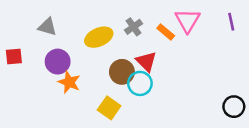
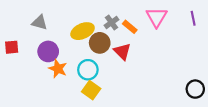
orange rectangle: (166, 32) -> (130, 27), moved
brown circle: (122, 72) -> (100, 43), moved
cyan circle: (140, 83) -> (88, 70), moved

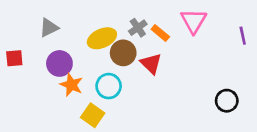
purple line: (193, 18) -> (243, 36), moved
gray triangle: (40, 22) -> (49, 28), turned -42
black circle: (195, 89) -> (227, 101), moved
yellow square: (91, 90) -> (93, 115), moved

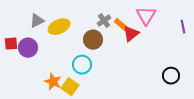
yellow ellipse: (102, 38) -> (59, 27), moved
purple circle: (59, 63) -> (28, 48), moved
red triangle: (151, 63) -> (131, 34), moved, turned 36
orange star: (71, 85) -> (53, 82), moved

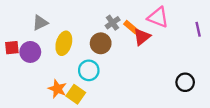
pink triangle: (146, 16) -> (158, 17), turned -40
yellow ellipse: (59, 27) -> (64, 43), moved, turned -50

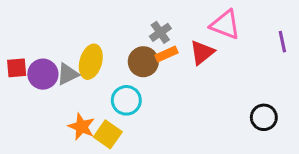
gray triangle: (40, 23) -> (68, 74), moved
orange rectangle: (131, 27) -> (166, 54), moved, turned -64

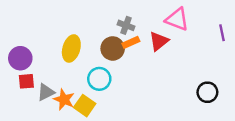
gray cross: (160, 32) -> (126, 25), turned -35
red square: (17, 68) -> (26, 81), moved
purple circle: (43, 74) -> (20, 58), moved
gray triangle: (68, 74) -> (46, 92), moved

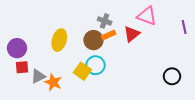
cyan circle: (99, 79) -> (95, 65), moved
yellow square: (85, 106) -> (82, 71), moved

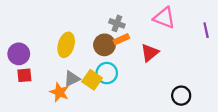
red triangle: (132, 34) -> (150, 53), moved
gray triangle: (38, 76) -> (72, 79), moved
black circle: (172, 76) -> (181, 96), moved

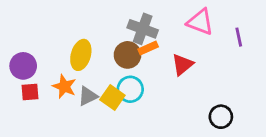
gray cross: (117, 23) -> (143, 29), size x1.5
purple line: (206, 30) -> (239, 37), moved
orange star: (59, 92) -> (64, 86), moved

